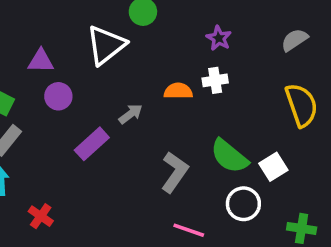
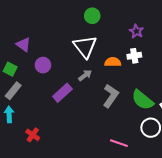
white triangle: (106, 45) -> (85, 47), moved, turned -30
purple triangle: (41, 61) -> (23, 45), moved, turned 35
gray L-shape: (175, 172) -> (111, 96), moved

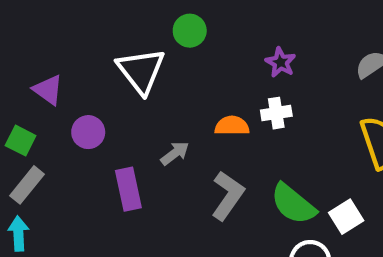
white triangle: (85, 47) -> (141, 71), moved
purple rectangle: (62, 93) -> (128, 189), turned -60

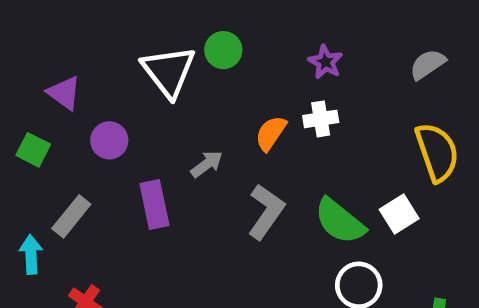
green circle: (190, 31) -> (223, 50), moved
orange semicircle: (232, 126) -> (271, 133), turned -56
gray rectangle: (27, 185) -> (71, 216), moved
white square: (346, 217) -> (399, 214), moved

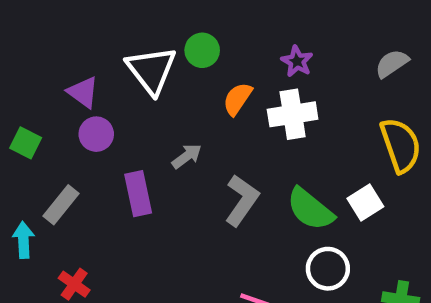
purple triangle: (64, 93) -> (83, 92), moved
white cross: (321, 119) -> (293, 114), size x1.5
orange semicircle: (271, 133) -> (237, 99), moved

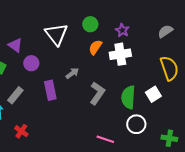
green circle: (202, 50) -> (90, 24), moved
purple triangle: (83, 92) -> (15, 45), moved
green semicircle: (310, 209) -> (128, 97), turned 55

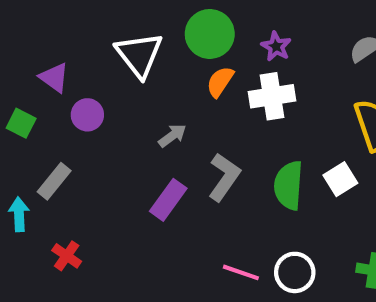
green circle: (90, 24) -> (210, 34), size x1.5
purple rectangle: (50, 90) -> (168, 200), moved, turned 48
white circle: (136, 124) -> (295, 272), moved

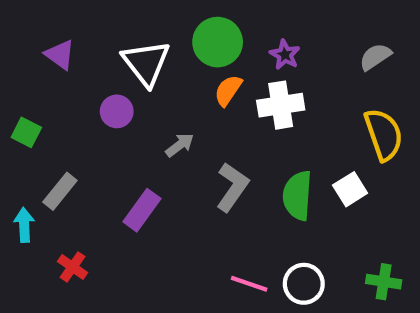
purple triangle: (54, 78) -> (60, 55), moved
purple circle: (87, 115) -> (117, 111), moved
purple rectangle: (168, 200) -> (142, 210), moved

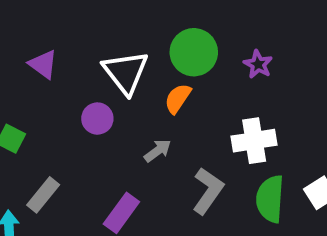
orange semicircle: (228, 90) -> (178, 98), moved
white cross: (281, 105) -> (254, 141), moved

